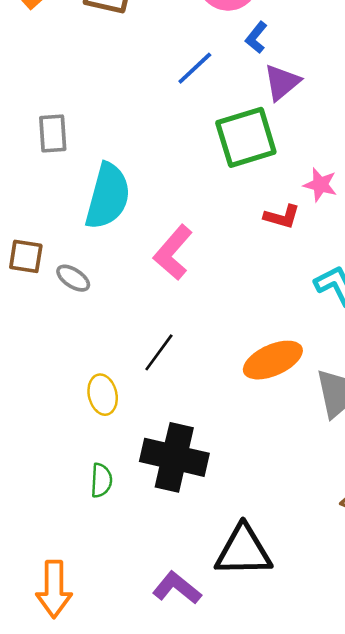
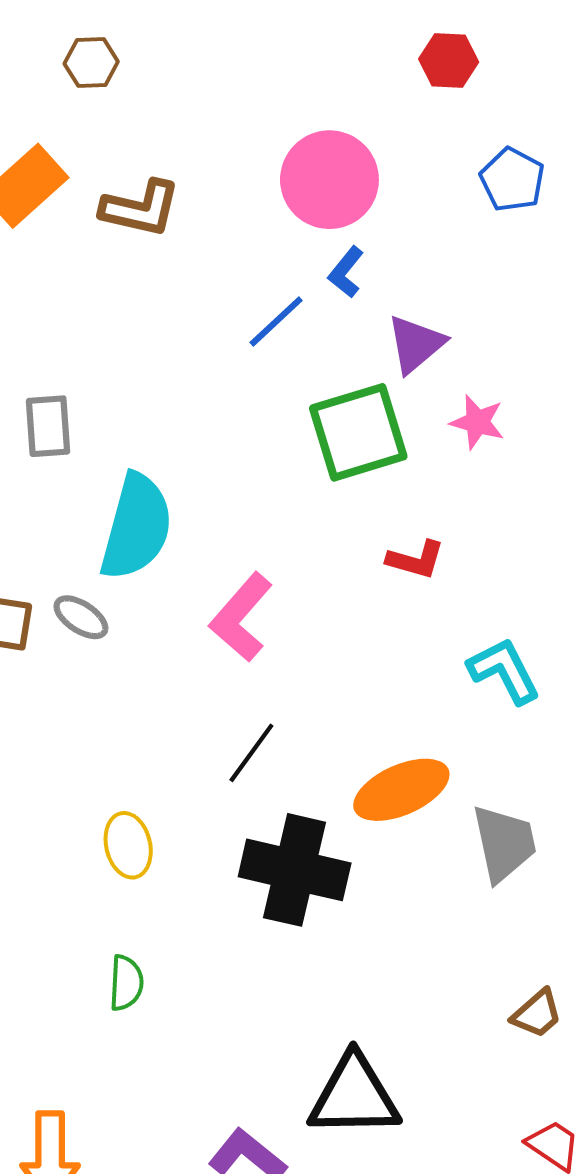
blue L-shape: (256, 37) -> (346, 272), moved
pink star: (320, 185) -> (477, 422), moved
gray ellipse: (73, 278) -> (81, 617), moved
black line: (159, 352) -> (251, 753), moved
black cross: (174, 457) -> (295, 870), moved

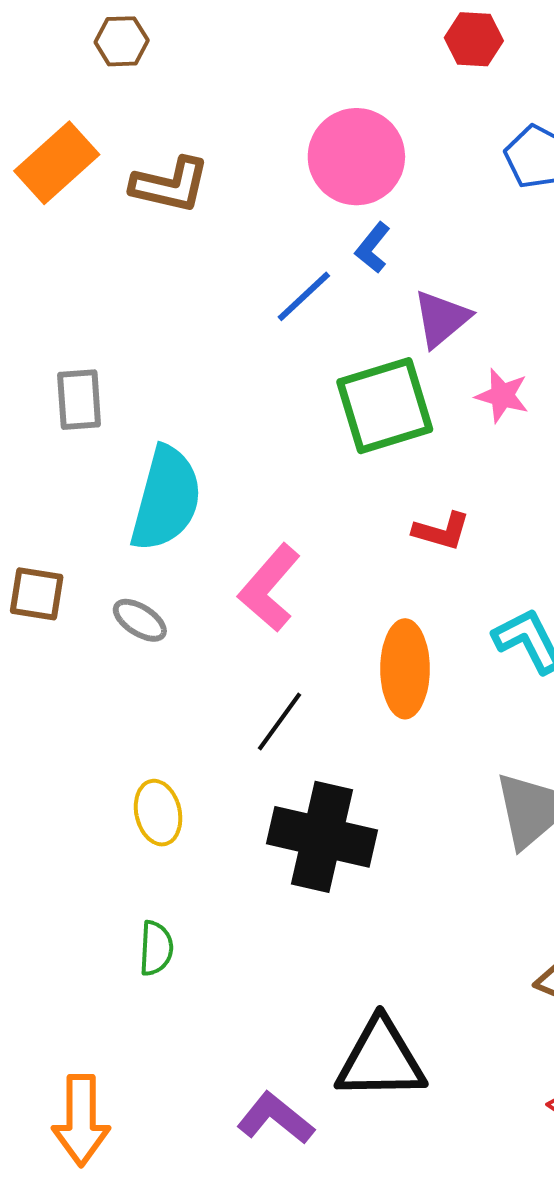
gray ellipse: (81, 617) -> (140, 620), moved
orange ellipse: (401, 790) -> (405, 669), moved, turned -66

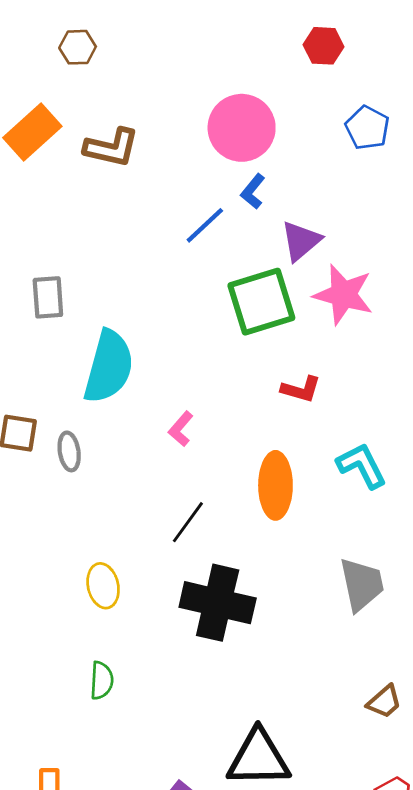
pink star: (502, 396) -> (343, 295), size x1.6
pink L-shape: (269, 588) -> (181, 429), size x0.6
gray ellipse: (140, 620) -> (69, 451), moved, turned 48

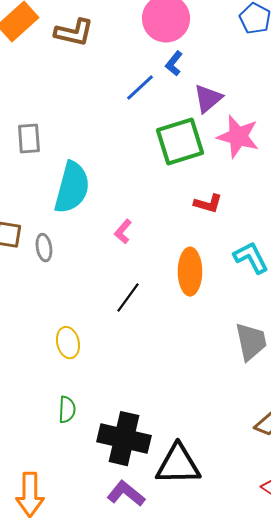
black cross: (218, 603) -> (124, 439), moved

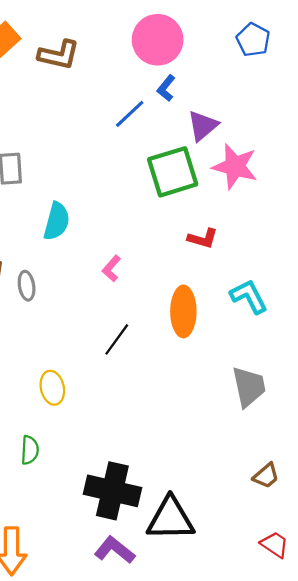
cyan semicircle: (72, 188) -> (57, 221), size x0.7
green semicircle: (67, 410) -> (30, 450), moved

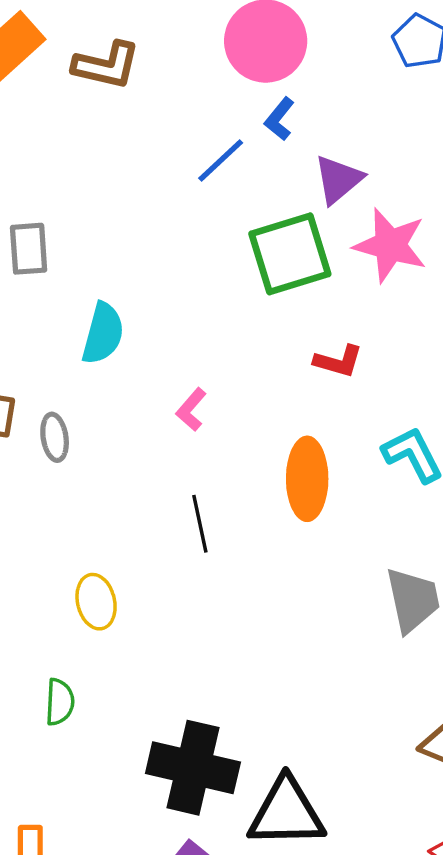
black line: (117, 339) -> (200, 524), turned -48

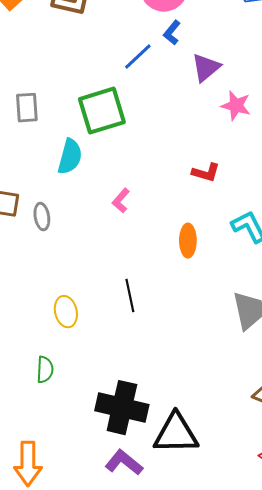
pink star: (390, 245) -> (236, 106), size x0.7
green square: (290, 254) -> (102, 111), moved
orange ellipse: (307, 479) -> (188, 241), size x0.7
black line: (200, 524) -> (130, 296), moved

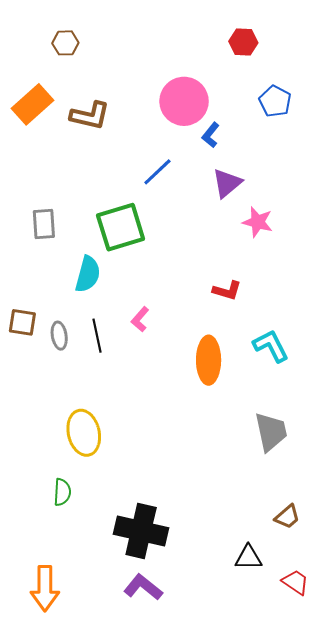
blue L-shape: (172, 33) -> (211, 135), moved
orange ellipse: (188, 241) -> (209, 360), size x1.4
black line: (130, 296) -> (97, 336), moved
yellow ellipse: (66, 312) -> (84, 433), size x1.4
black triangle: (176, 434) -> (248, 558), moved, size x0.6

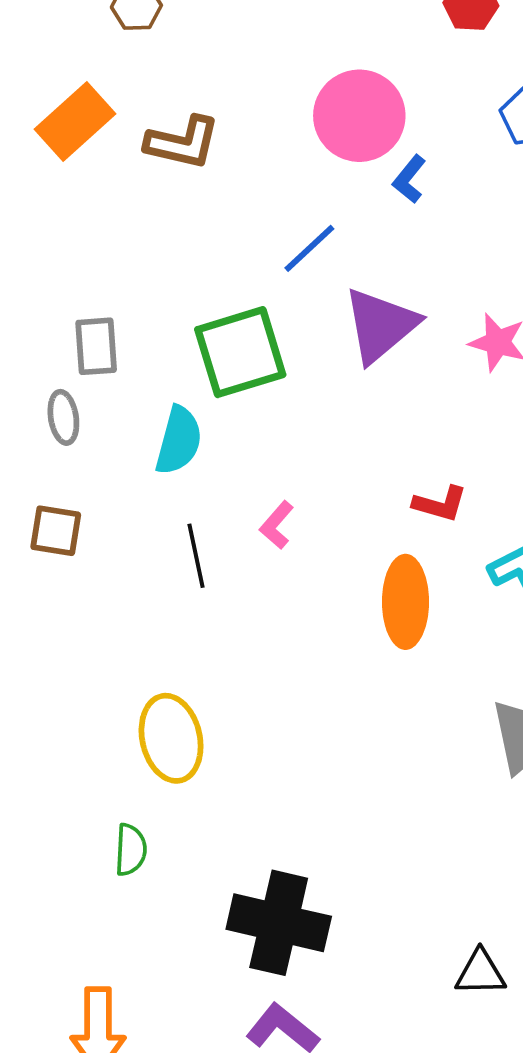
purple triangle: (227, 183) -> (380, 325), moved, size x1.4
red L-shape: (227, 291) -> (440, 504), moved
gray ellipse: (59, 336) -> (63, 417), moved

